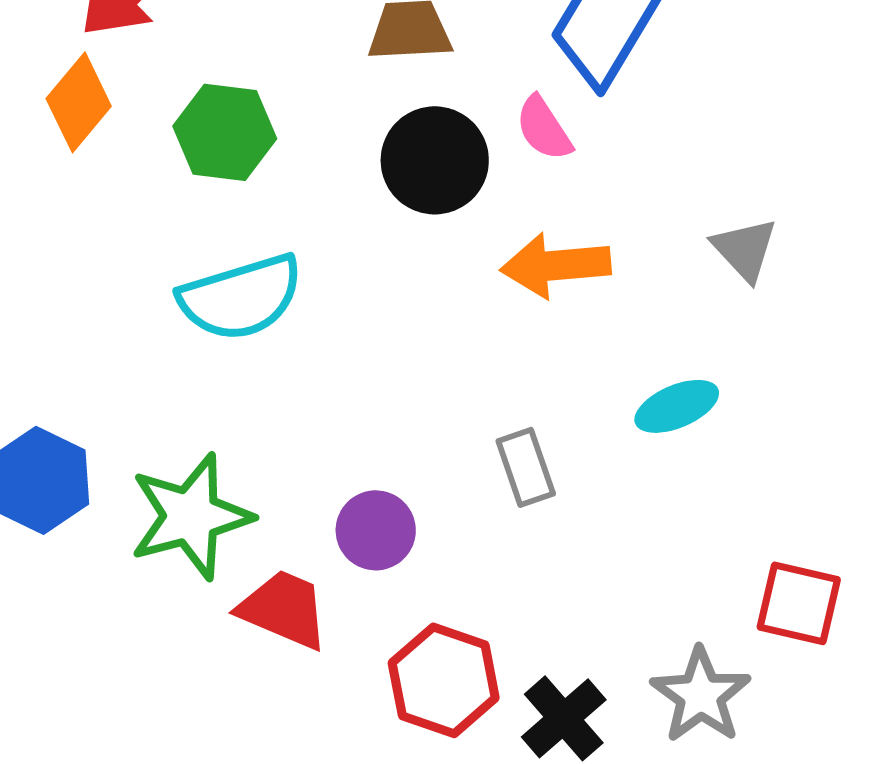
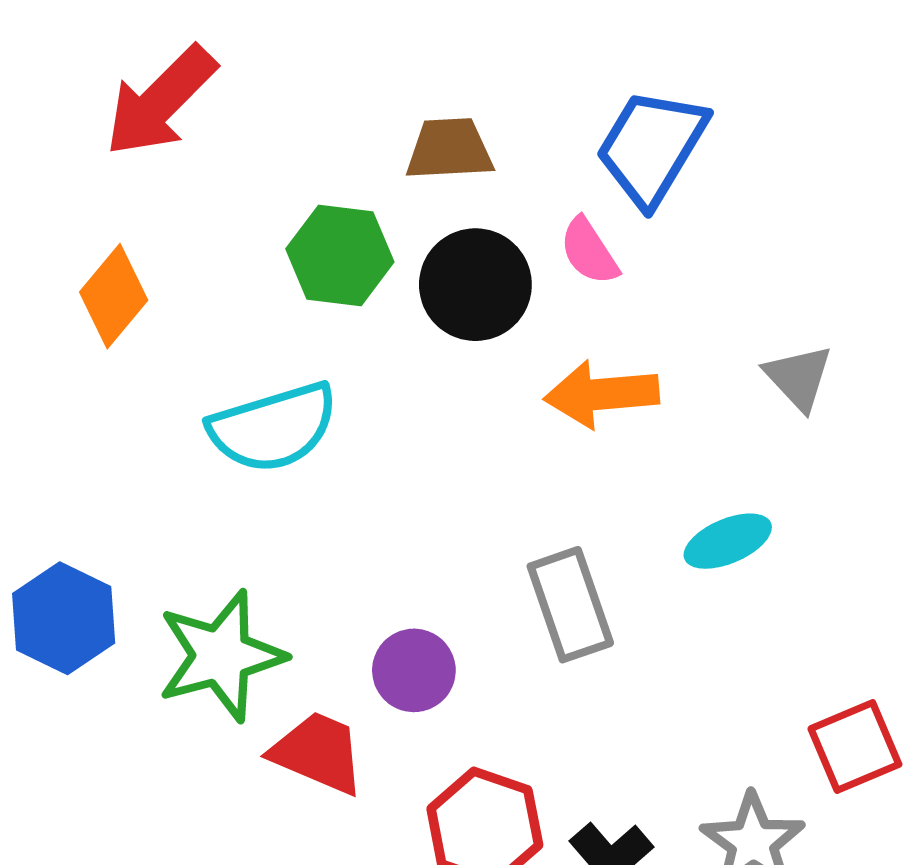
orange diamond: (79, 102) -> (114, 296), moved
green hexagon: (225, 132) -> (340, 255), moved
gray rectangle: (526, 467) -> (570, 605), size x1.4
red square: (799, 603) -> (855, 746), turned -36

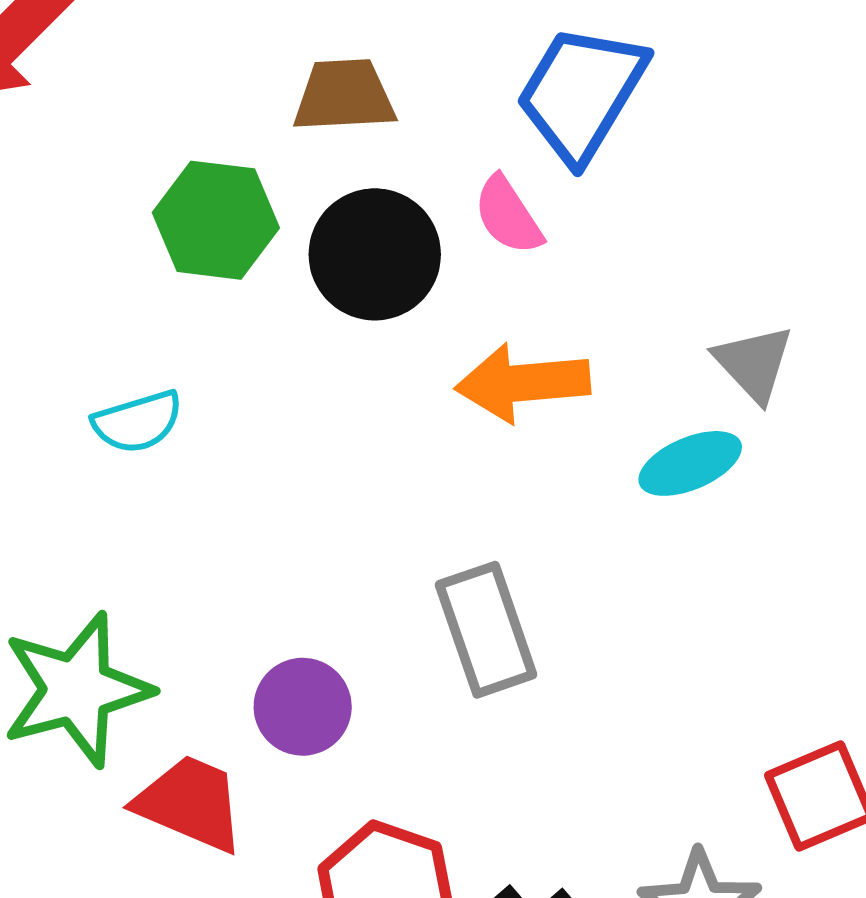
cyan semicircle: (273, 427) -> (138, 422), size x0.6
cyan ellipse: (728, 541) -> (690, 463), moved

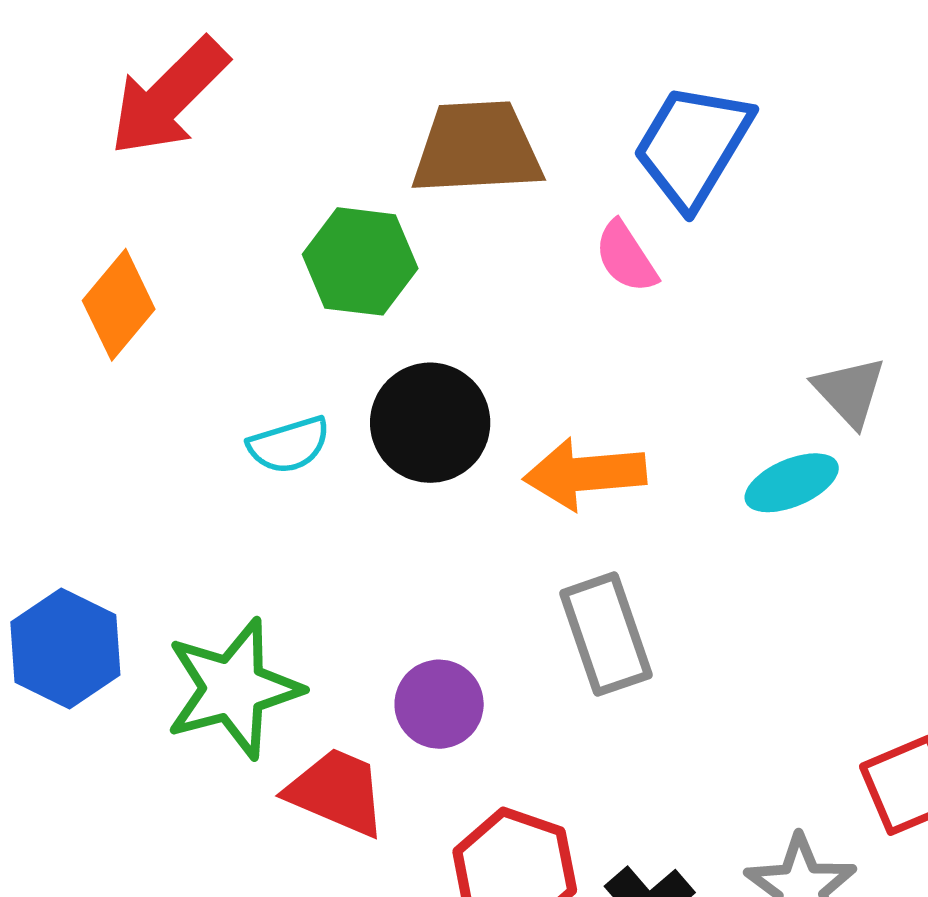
brown trapezoid: (344, 95) -> (477, 148), size x1.4
black circle: (375, 254) -> (430, 423), moved
orange arrow: (523, 383) -> (585, 474), moved

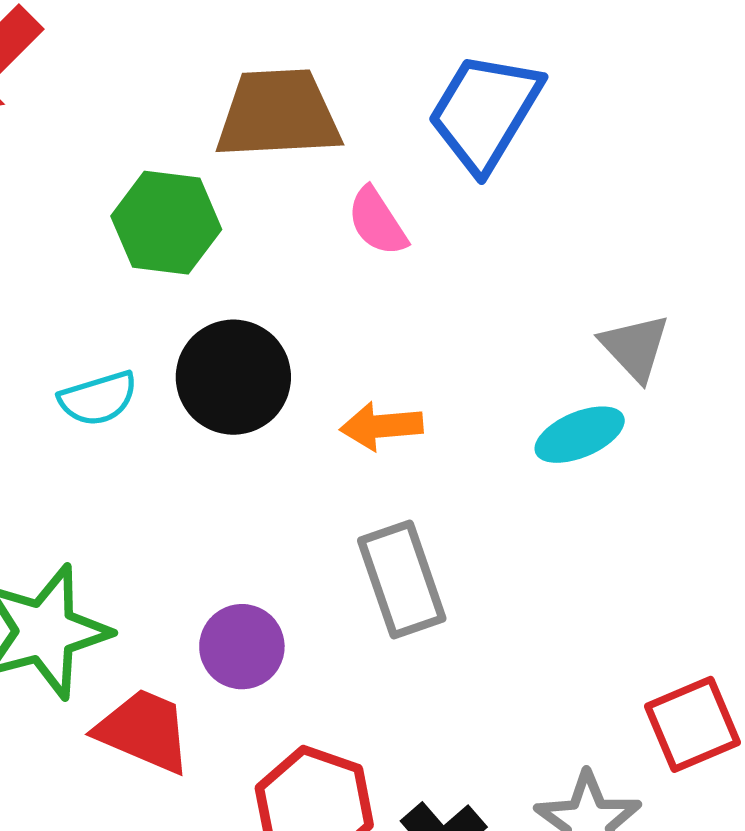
pink semicircle: (626, 257) -> (377, 222), moved
orange arrow: (585, 474) -> (381, 426), size x0.7

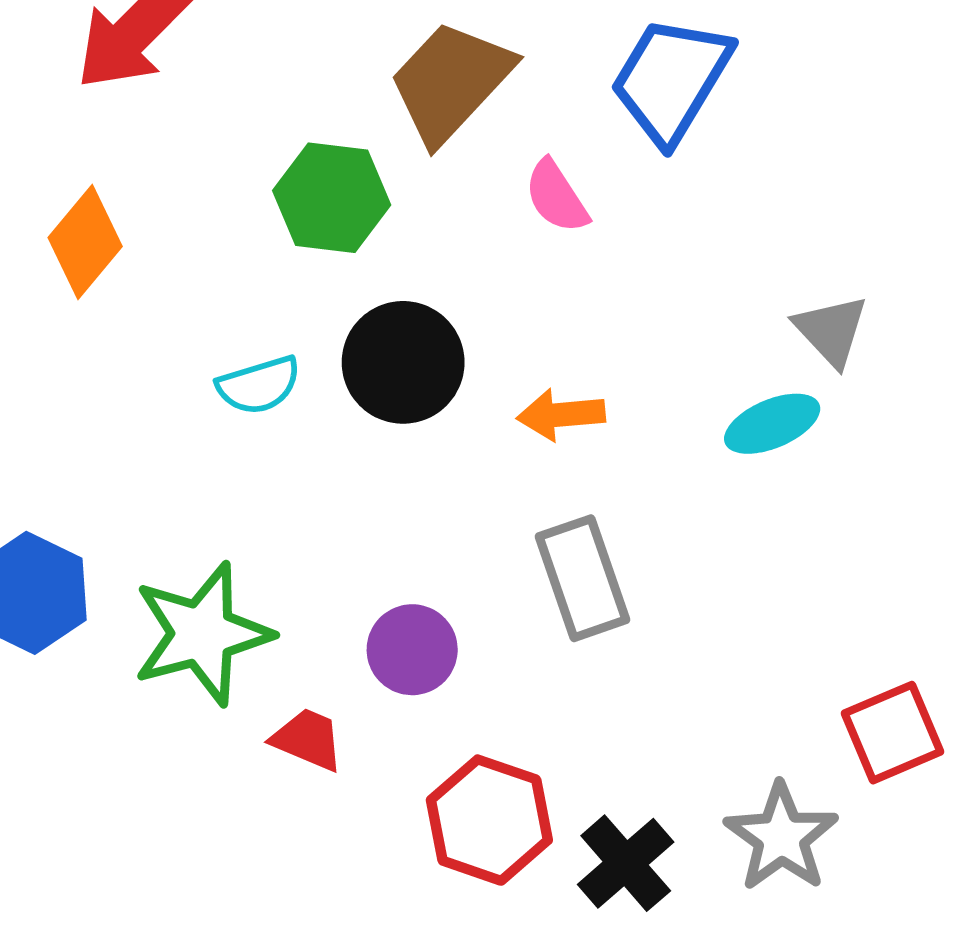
brown trapezoid: (278, 114) -> (451, 82), turned -44
red trapezoid: (144, 731) -> (308, 739), size x0.7

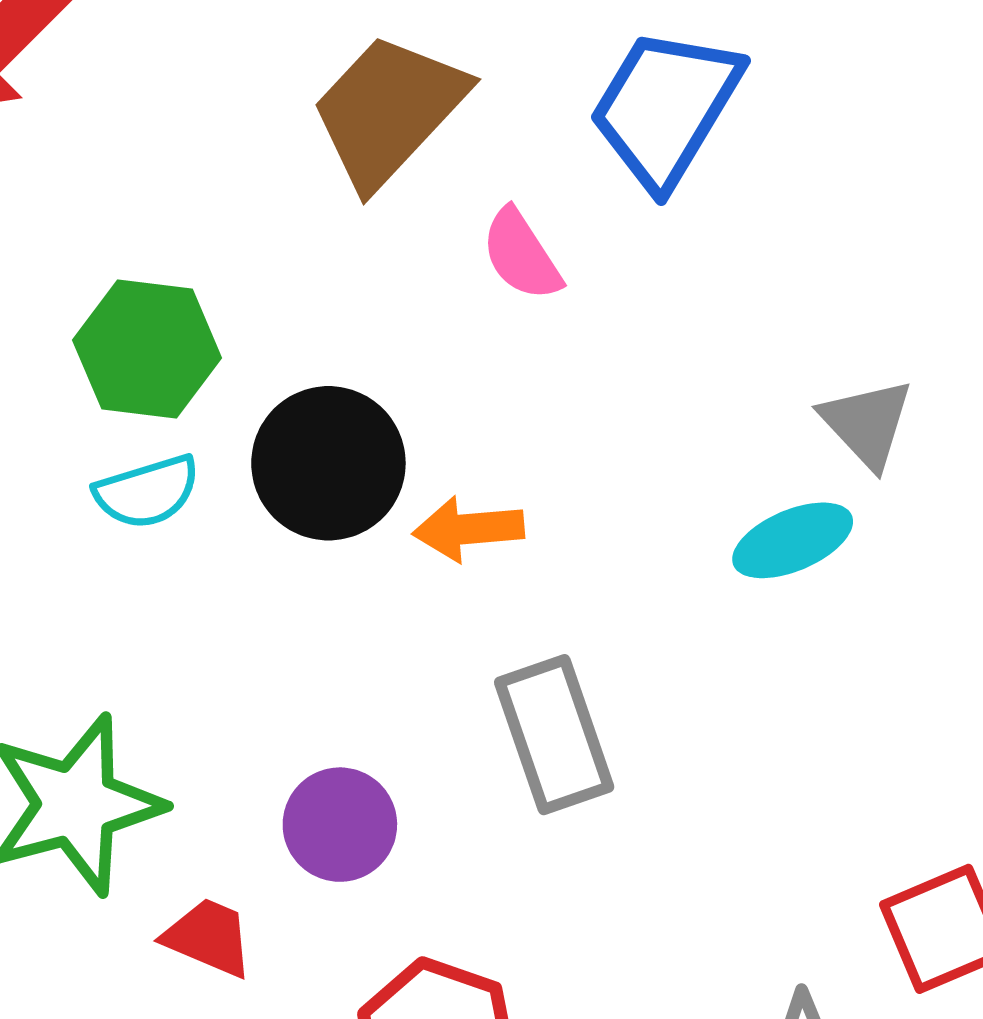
green hexagon: (332, 198) -> (147, 349), moved
orange arrow: (561, 415) -> (468, 529), moved

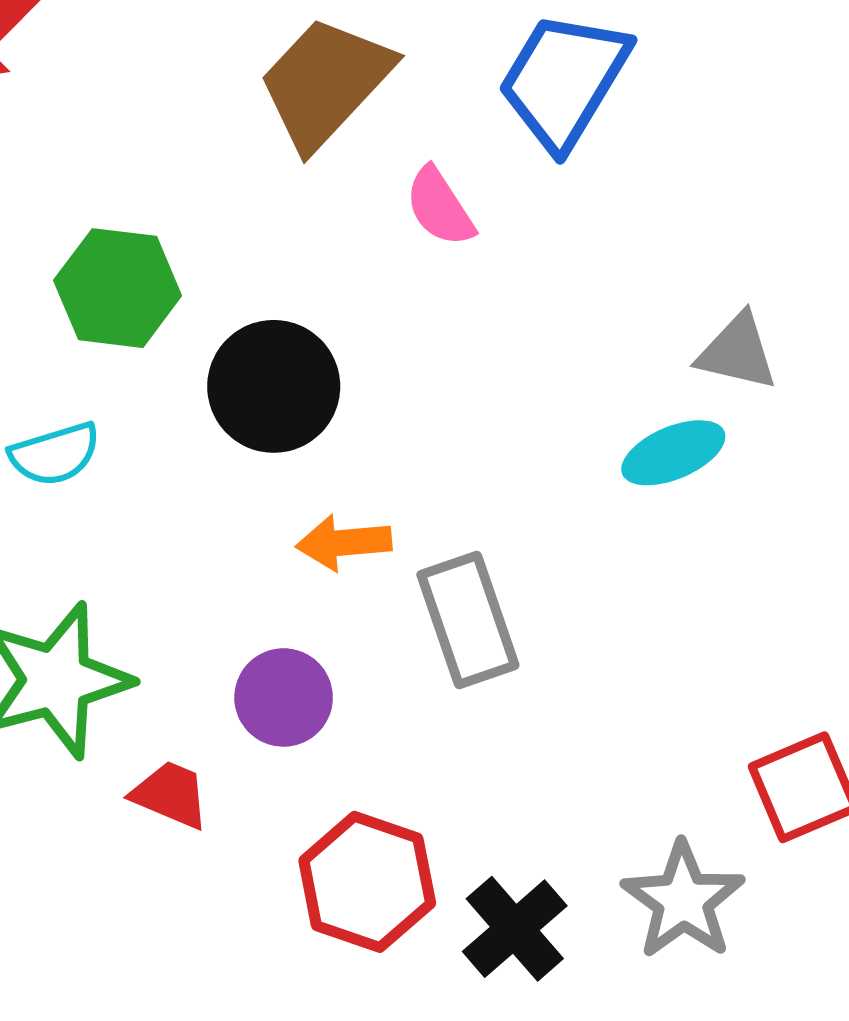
gray triangle: (867, 423) -> (737, 352), turned -34
cyan semicircle: (147, 492) -> (55, 454), moved
orange arrow: (468, 529) -> (344, 543), moved

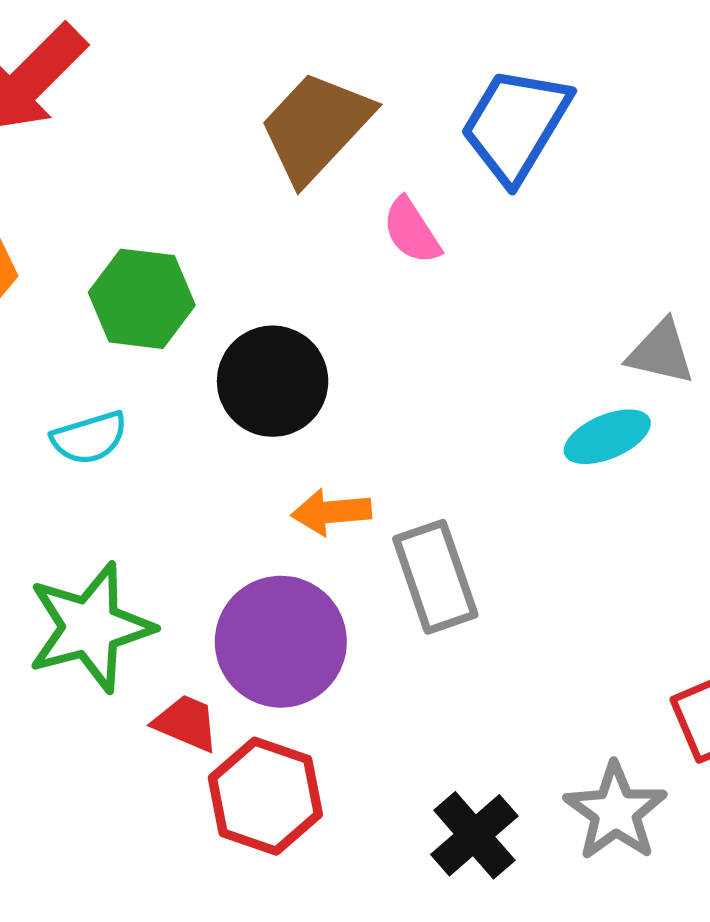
purple circle: (284, 697) -> (281, 642), size x1.6
red hexagon: (367, 882) -> (265, 796), moved

